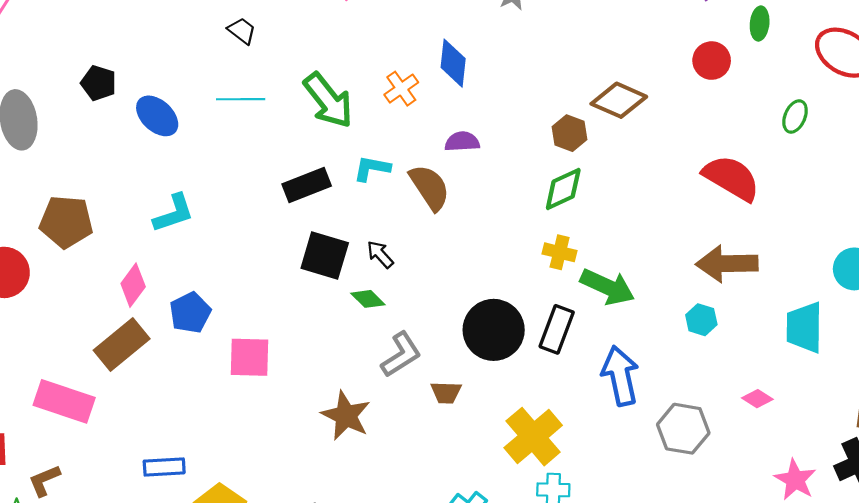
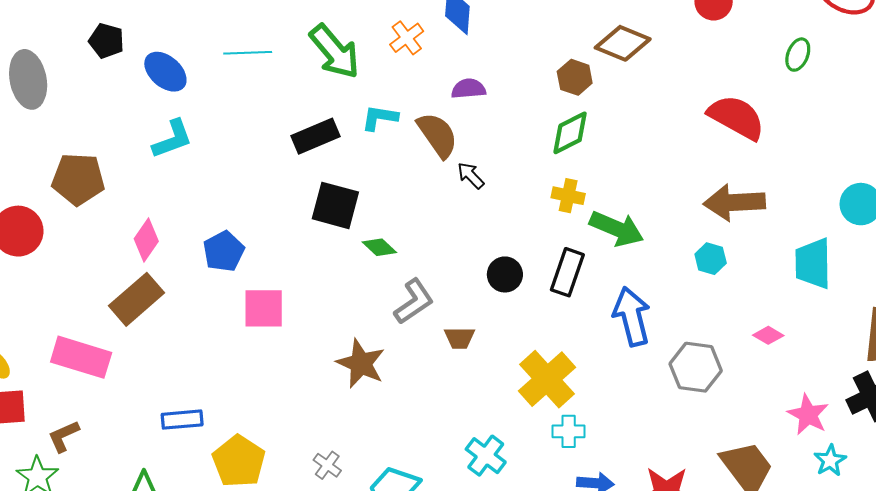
cyan L-shape: (174, 213) -> (172, 139), moved
black arrow: (380, 254) -> (471, 176), moved
blue pentagon: (190, 313) -> (224, 251), moved
black circle: (494, 330) -> (505, 274), size x0.6

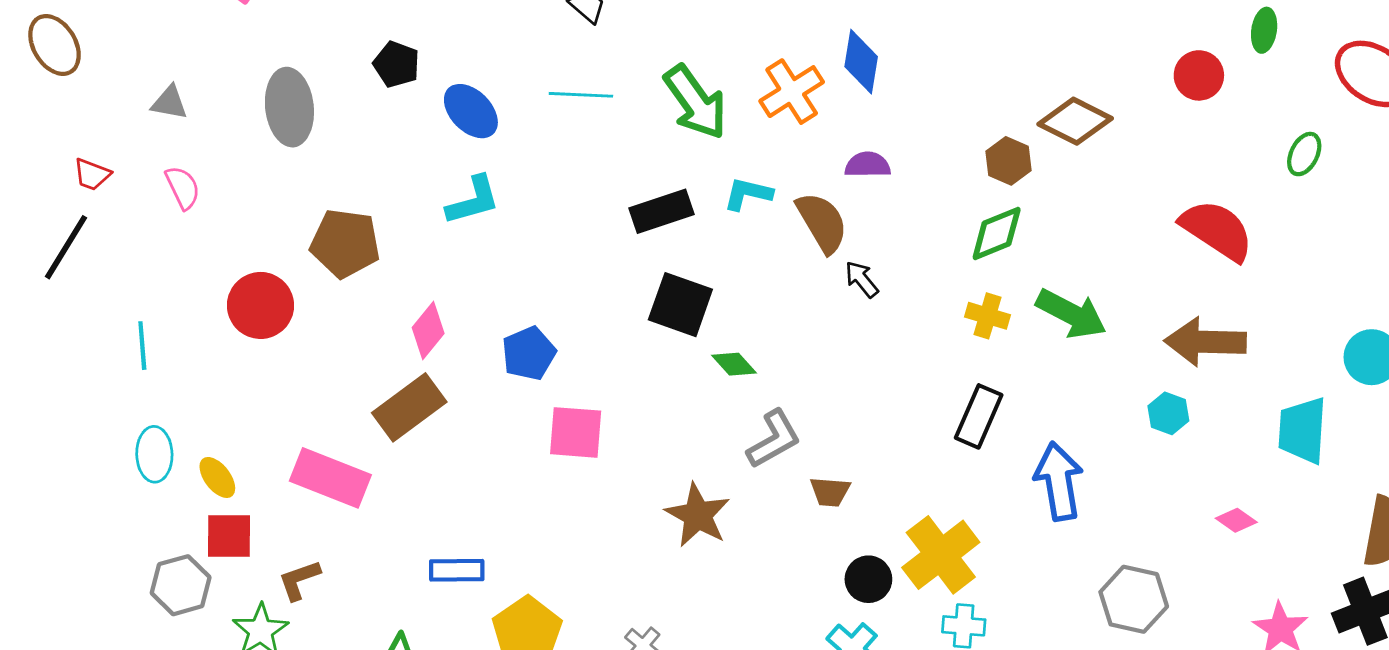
orange cross: (407, 38) -> (792, 92), size x1.4
green arrow: (617, 229) -> (1071, 314), moved
black circle: (505, 274) -> (868, 579), moved
gray hexagon: (696, 367) -> (1134, 599), moved

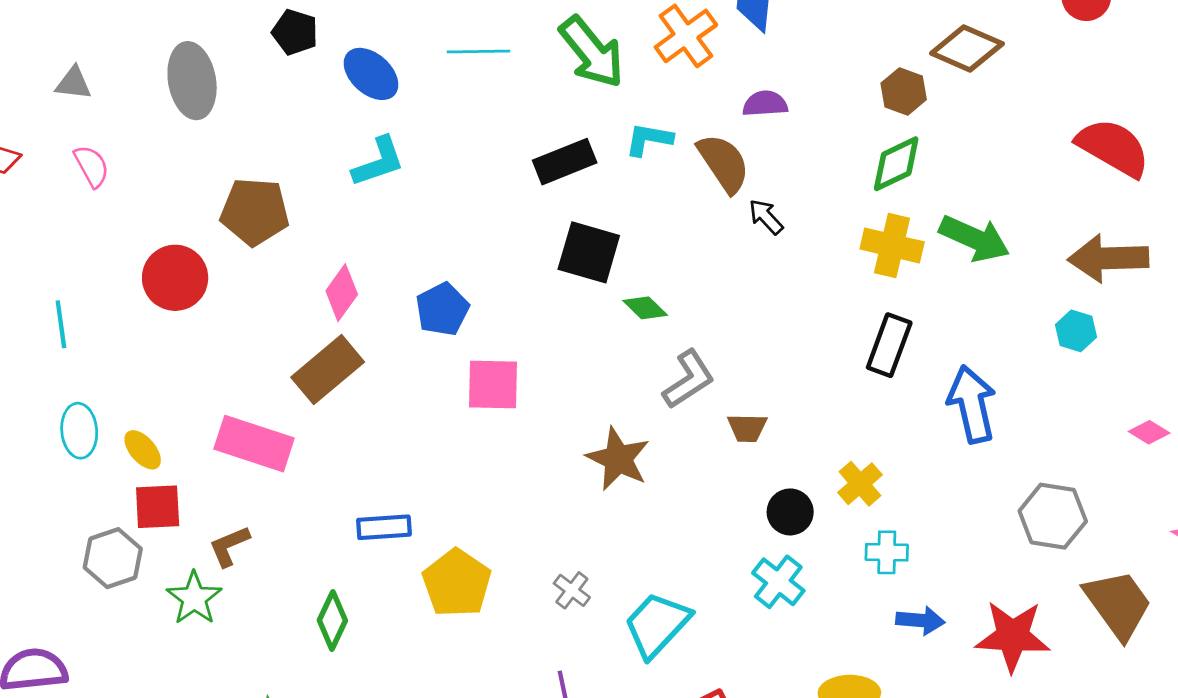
yellow cross: (988, 316) -> (892, 245), size x1.4
yellow cross: (941, 555) -> (860, 484), size x0.6

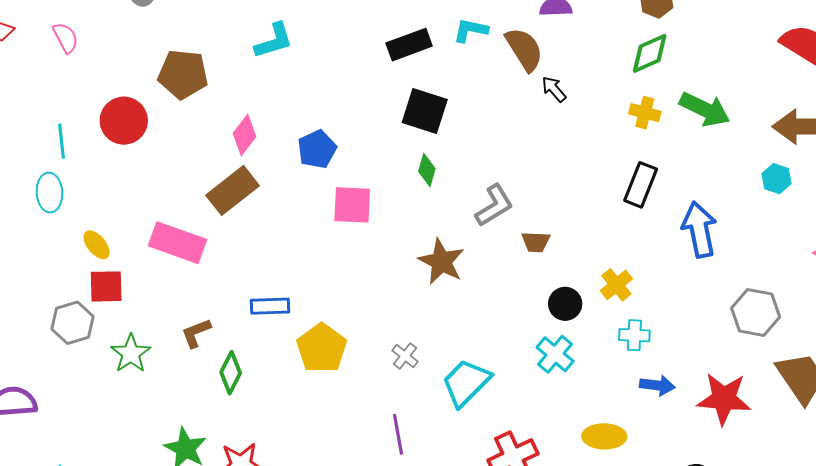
yellow cross: (892, 245) -> (645, 113), size x0.7
green diamond: (645, 308) -> (427, 170), moved, turned 60
cyan line: (61, 324) -> (62, 141), moved
cyan ellipse: (79, 431) -> (49, 193), moved
brown L-shape: (229, 546) -> (196, 333), moved

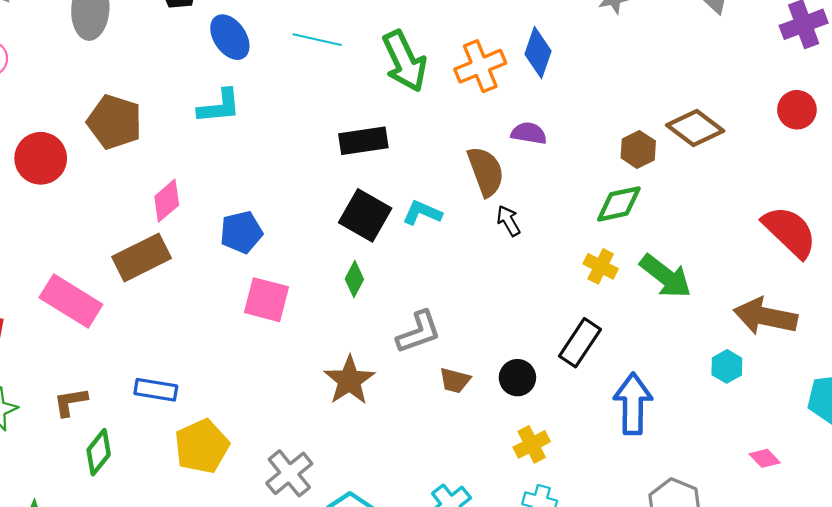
cyan L-shape: (471, 30) -> (422, 213), moved
black circle: (565, 304) -> (517, 378), moved
gray cross: (405, 356) -> (289, 473), size x1.6

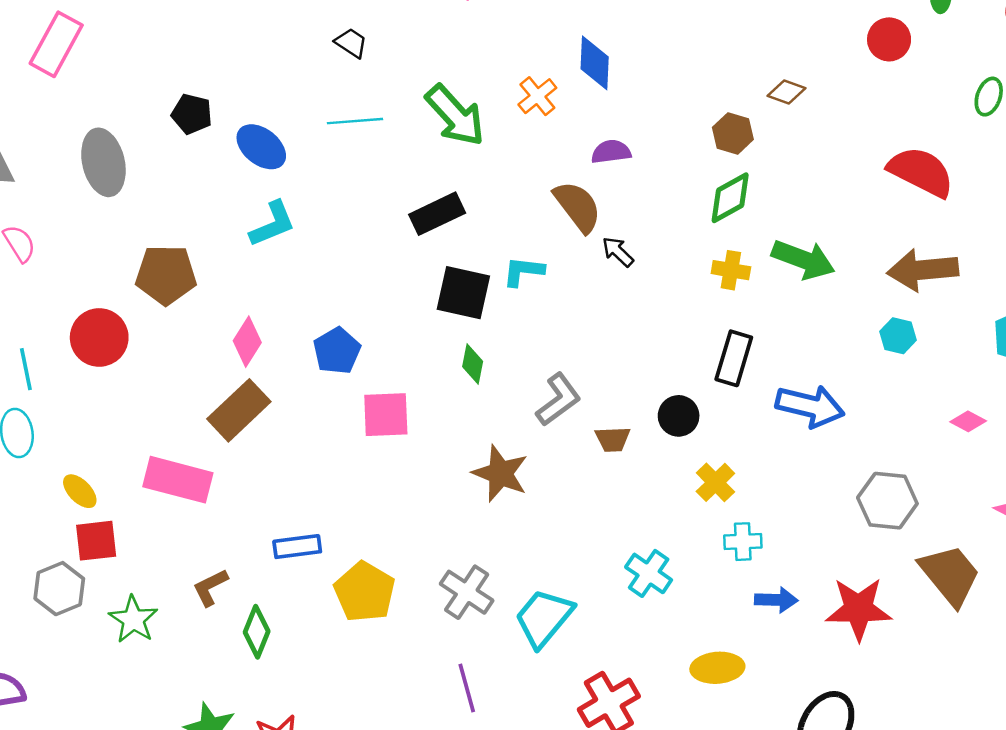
orange cross: (480, 66) -> (537, 96), size x0.7
brown diamond: (695, 128) -> (786, 92), size x0.6
blue arrow: (633, 404) -> (810, 406), turned 120

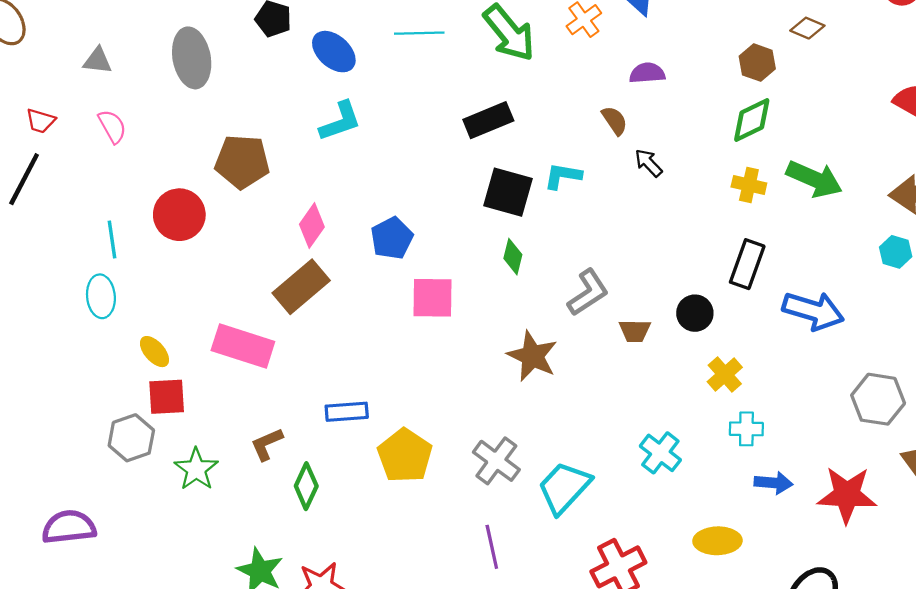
brown semicircle: (578, 207) -> (615, 120), size x0.6

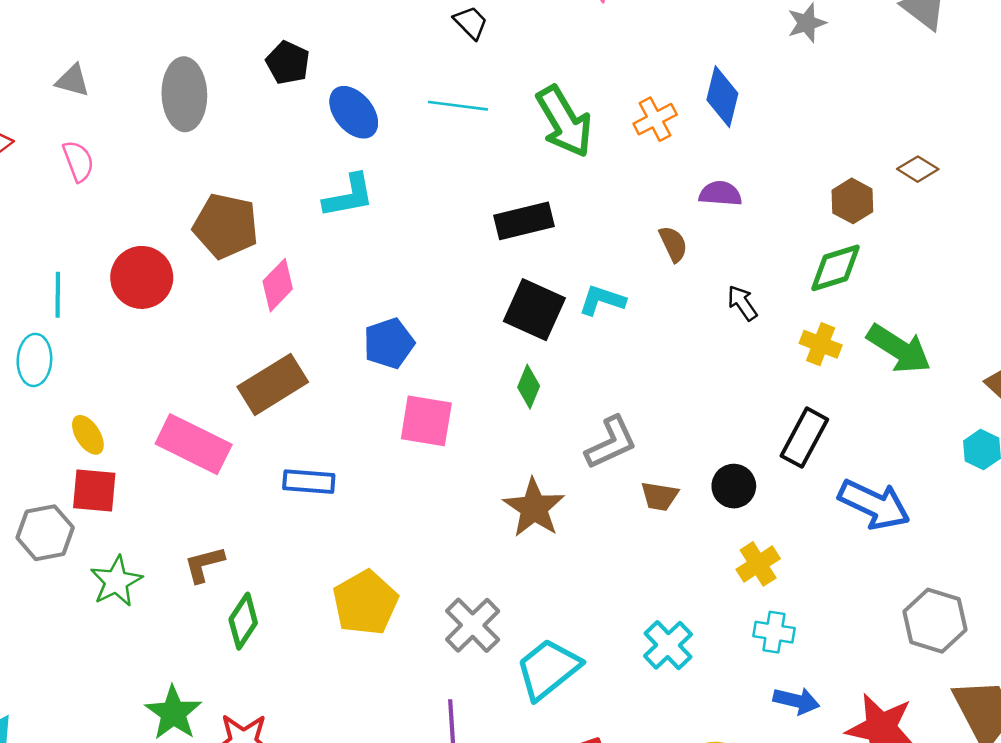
black arrow: (648, 163) -> (742, 303), moved
pink diamond: (312, 226) -> (278, 285), moved
blue rectangle: (347, 412) -> (309, 482), moved

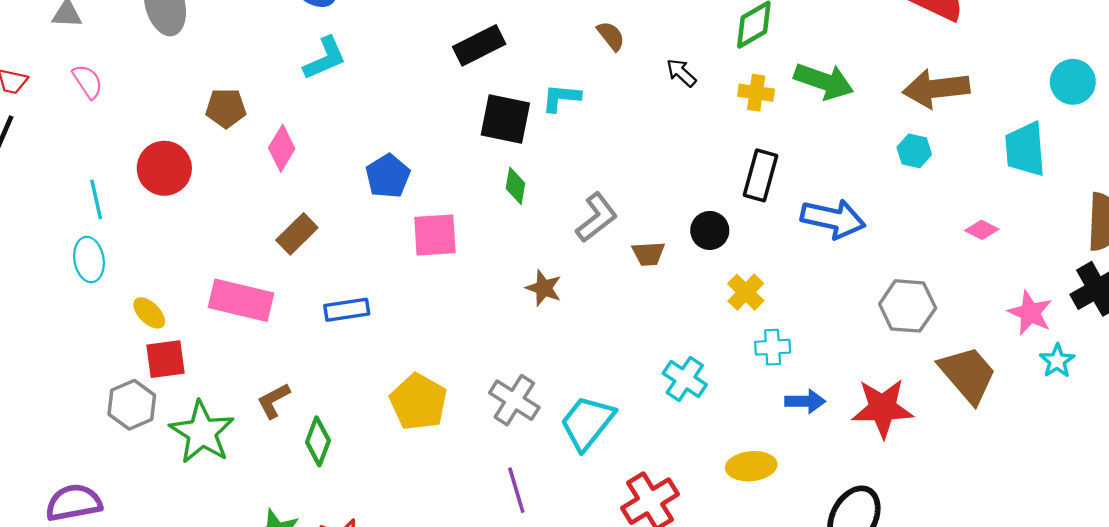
brown pentagon: (226, 226) -> (226, 108), size x0.7
brown rectangle: (273, 384) -> (297, 234), size x0.7
brown star: (534, 508) -> (544, 288), size x0.7
green star: (116, 581) -> (202, 432), size x1.4

